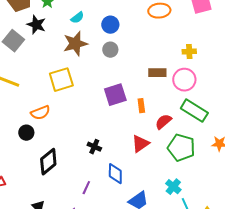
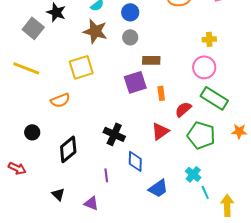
brown star: (75, 44) -> (95, 31), turned 30
brown rectangle: (157, 73) -> (151, 60), moved
black circle: (26, 133) -> (32, 132), moved
black cross: (94, 147) -> (114, 134), size x1.5
purple line: (86, 188) -> (106, 175), turned -32

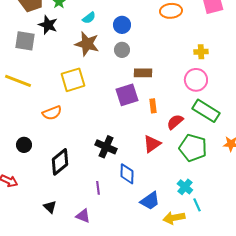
gray square: (33, 28) -> (25, 41), turned -30
yellow arrow: (227, 205) -> (174, 218), moved, turned -100

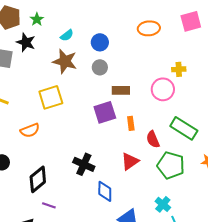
pink circle: (196, 80) -> (163, 89), moved
red semicircle: (175, 122) -> (153, 139), turned -72
purple line: (98, 188) -> (49, 205), moved, turned -64

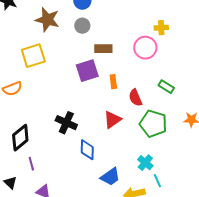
green rectangle: (184, 128) -> (166, 87), size x0.6
purple line: (49, 205) -> (31, 164), turned 56

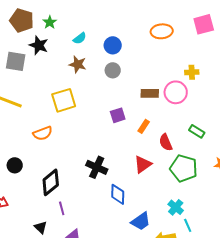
brown star: (47, 20) -> (78, 64), size x0.7
brown rectangle: (103, 49) -> (150, 93), moved
purple square: (87, 71) -> (118, 115), size x0.7
orange rectangle: (113, 82) -> (144, 126), turned 40

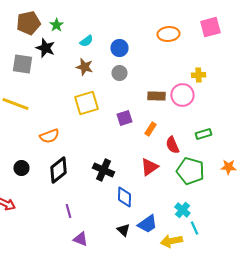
brown pentagon: (22, 20) -> (28, 23), turned -30
yellow square: (64, 100) -> (86, 103), moved
green rectangle: (197, 131) -> (203, 134), turned -49
black diamond: (51, 182) -> (58, 170), moved
black triangle: (41, 227) -> (123, 230), moved

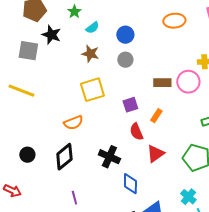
green star: (56, 25) -> (74, 12), moved
orange semicircle: (49, 136) -> (73, 123), moved
red semicircle: (172, 145) -> (136, 132), moved

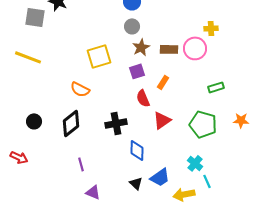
brown star: (90, 54) -> (141, 47), moved, turned 30
orange semicircle: (73, 123) -> (80, 89), turned 48
black cross: (109, 157) -> (116, 123), turned -35

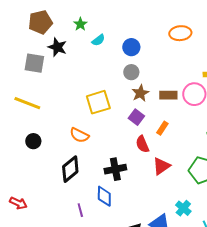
purple square: (137, 71) -> (136, 117), turned -35
black circle: (34, 121) -> (33, 141), moved
blue diamond: (137, 150) -> (104, 196), moved
cyan cross: (195, 163) -> (183, 208), moved

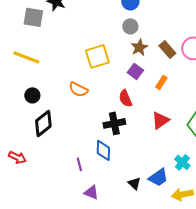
brown rectangle: (168, 95) -> (167, 49), turned 48
red semicircle: (142, 144) -> (125, 98), moved
black diamond: (70, 169) -> (43, 123), moved

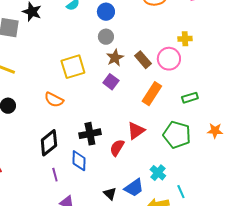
orange rectangle: (161, 82) -> (152, 94), moved, size x1.6
red semicircle: (125, 98) -> (117, 148), moved, turned 54
black diamond: (43, 123) -> (49, 143), moved

